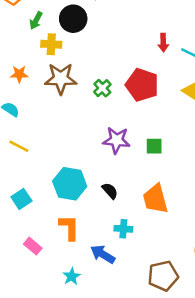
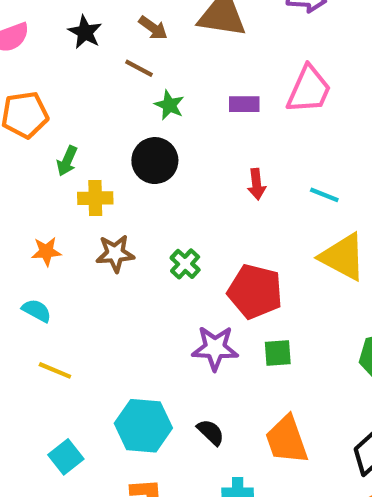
black circle: (73, 19) -> (155, 161), moved
red arrow: (163, 43) -> (256, 184), moved
brown star: (61, 79) -> (115, 253), size x0.7
red pentagon: (142, 85) -> (255, 292), moved

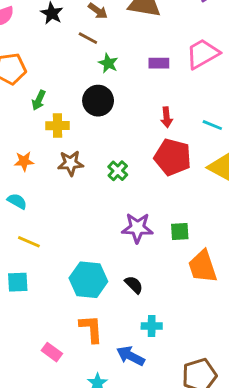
pink trapezoid: (309, 90) -> (203, 54), turned -144
red pentagon: (255, 292) -> (173, 157), moved
orange trapezoid: (287, 440) -> (203, 267), moved
cyan square: (66, 457) -> (18, 282), moved, turned 35

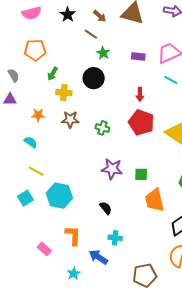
cyan line: (212, 125) -> (171, 80), moved
green cross: (118, 171) -> (102, 128), turned -32
cyan hexagon: (88, 280) -> (59, 196), moved
cyan square: (18, 282) -> (25, 198), turned -35

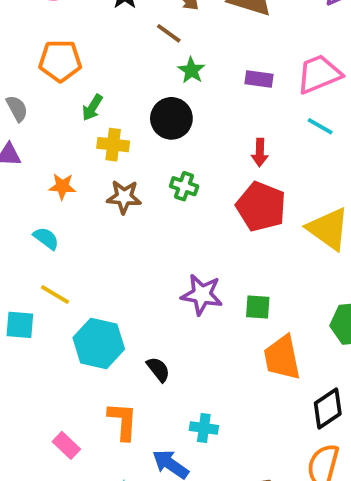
green cross: (102, 128) -> (184, 186), moved
cyan square: (25, 198) -> (20, 325), moved, turned 35
black semicircle: (106, 208) -> (158, 369), moved

